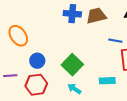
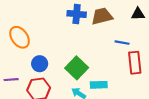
cyan rectangle: (107, 81) -> (99, 85), moved

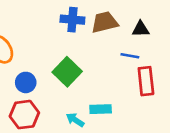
black triangle: (138, 14) -> (141, 29), moved
green square: (77, 68) -> (67, 72), moved

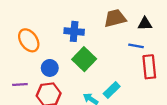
blue cross: (72, 20) -> (74, 31), moved
cyan rectangle: (101, 109) -> (112, 90), turned -42

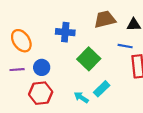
green square: (84, 59) -> (89, 59), moved
purple line: (20, 85) -> (17, 70), moved

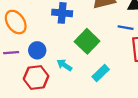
cyan arrow: (81, 97) -> (64, 65), moved

